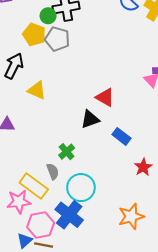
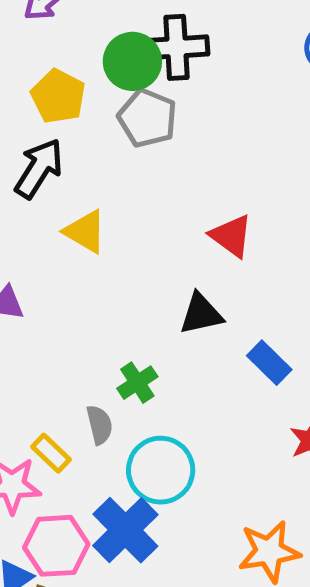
green circle: (48, 16) -> (132, 61), size x1.5
yellow pentagon: (34, 35) -> (58, 96), moved
red triangle: (105, 97) -> (231, 236), moved
yellow rectangle: (34, 186) -> (51, 453), size x0.6

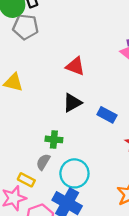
green cross: (137, 383) -> (54, 139), turned -35
gray semicircle: (99, 425) -> (43, 162), turned -119

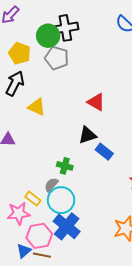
blue rectangle: (107, 115) -> (104, 152), moved
cyan circle: (74, 173) -> (61, 200), moved

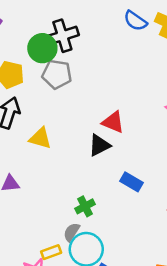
black triangle: (87, 135) -> (99, 145), moved
green cross: (65, 166) -> (85, 206), turned -35
yellow rectangle: (33, 199) -> (51, 252), turned -49

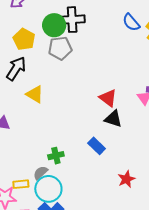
gray pentagon: (57, 74) -> (60, 48), turned -30
red triangle: (113, 122) -> (108, 98), moved
black triangle: (99, 145) -> (113, 119), moved, turned 30

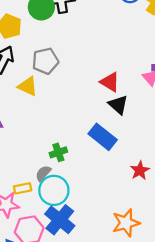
gray pentagon: (60, 48) -> (45, 61), moved
black triangle: (113, 119) -> (118, 105), turned 30
blue rectangle: (97, 146) -> (103, 137), size x1.4

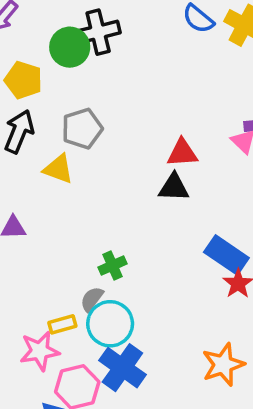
red triangle: (110, 82) -> (182, 153), turned -30
black triangle: (118, 105) -> (174, 187), moved, turned -35
blue rectangle: (103, 137) -> (226, 255), moved

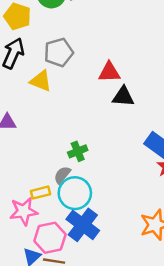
red triangle: (182, 153) -> (109, 72), moved

